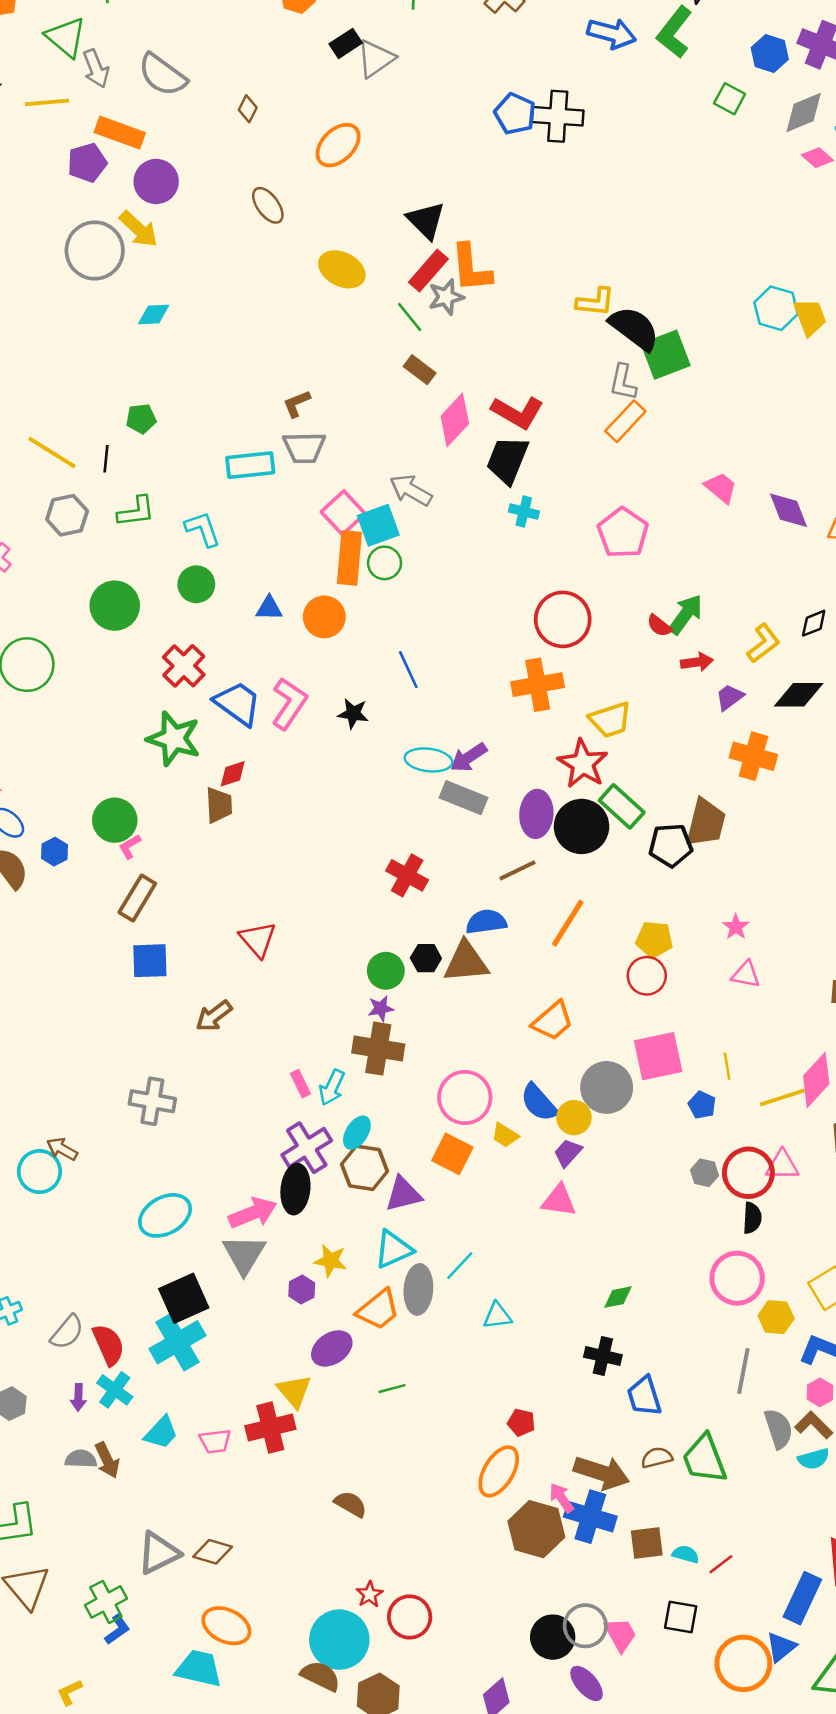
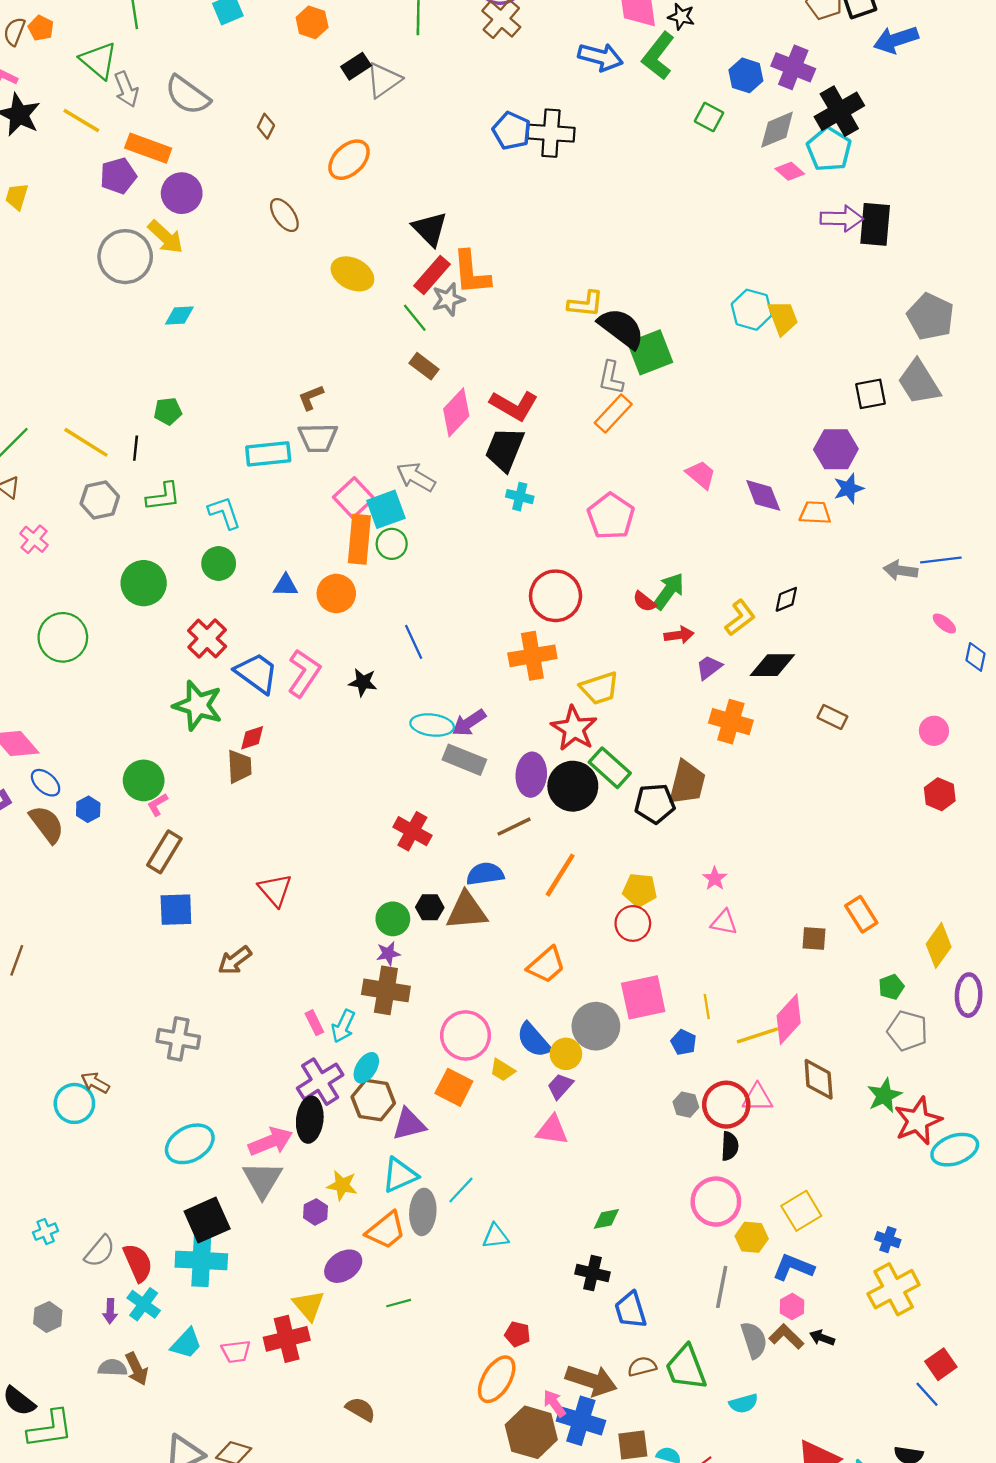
yellow line: (47, 102) -> (81, 120), turned 36
cyan cross: (177, 1342) -> (201, 1260), turned 33
cyan semicircle: (814, 1459) -> (744, 1403), moved

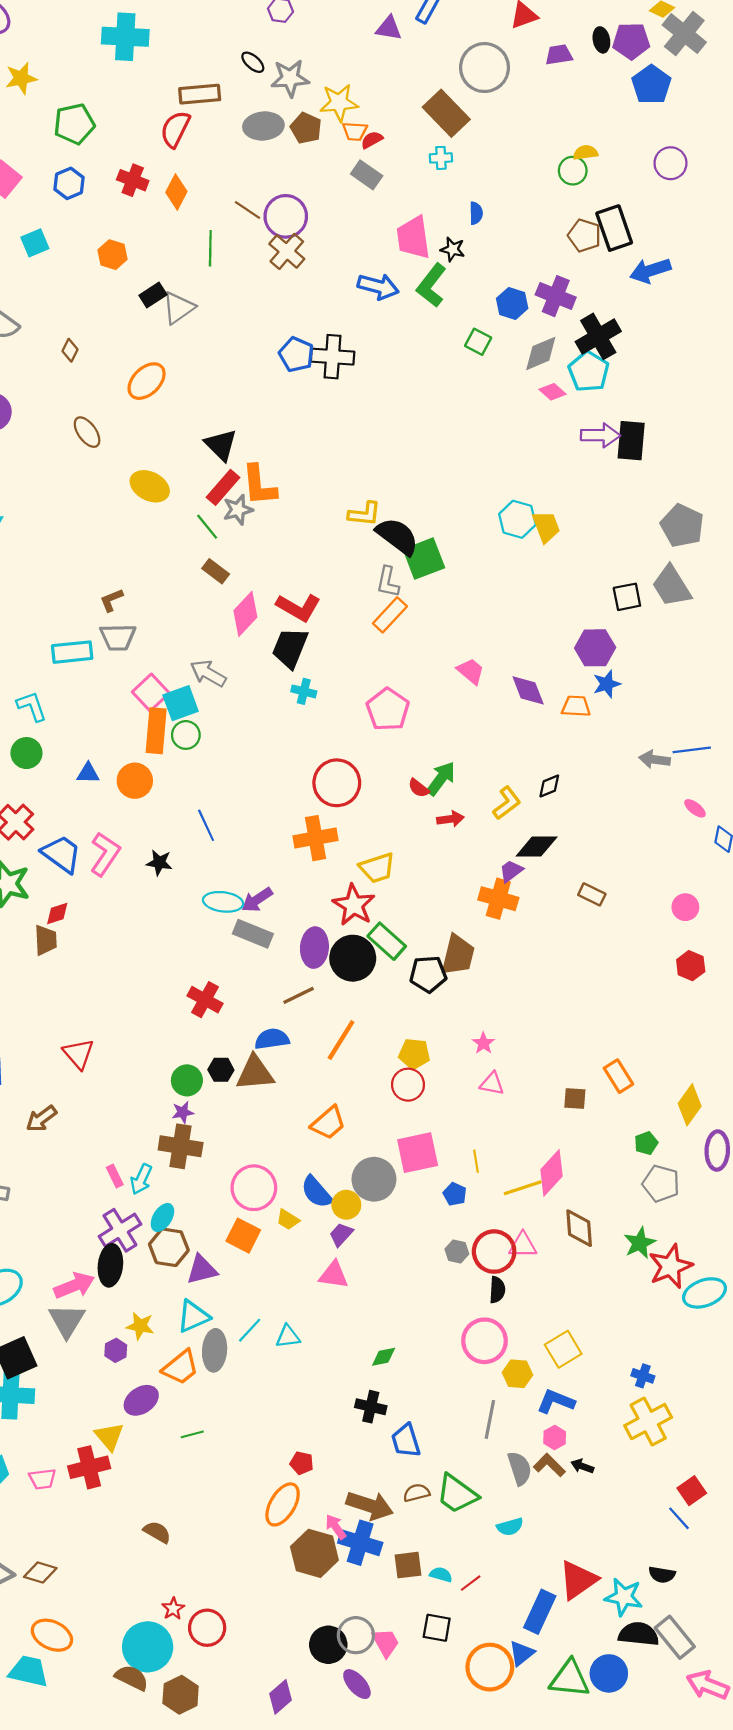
purple trapezoid: (709, 667) -> (511, 871), moved
cyan triangle: (496, 1236) -> (288, 1337), moved
green trapezoid: (686, 1368) -> (457, 1494), turned -33

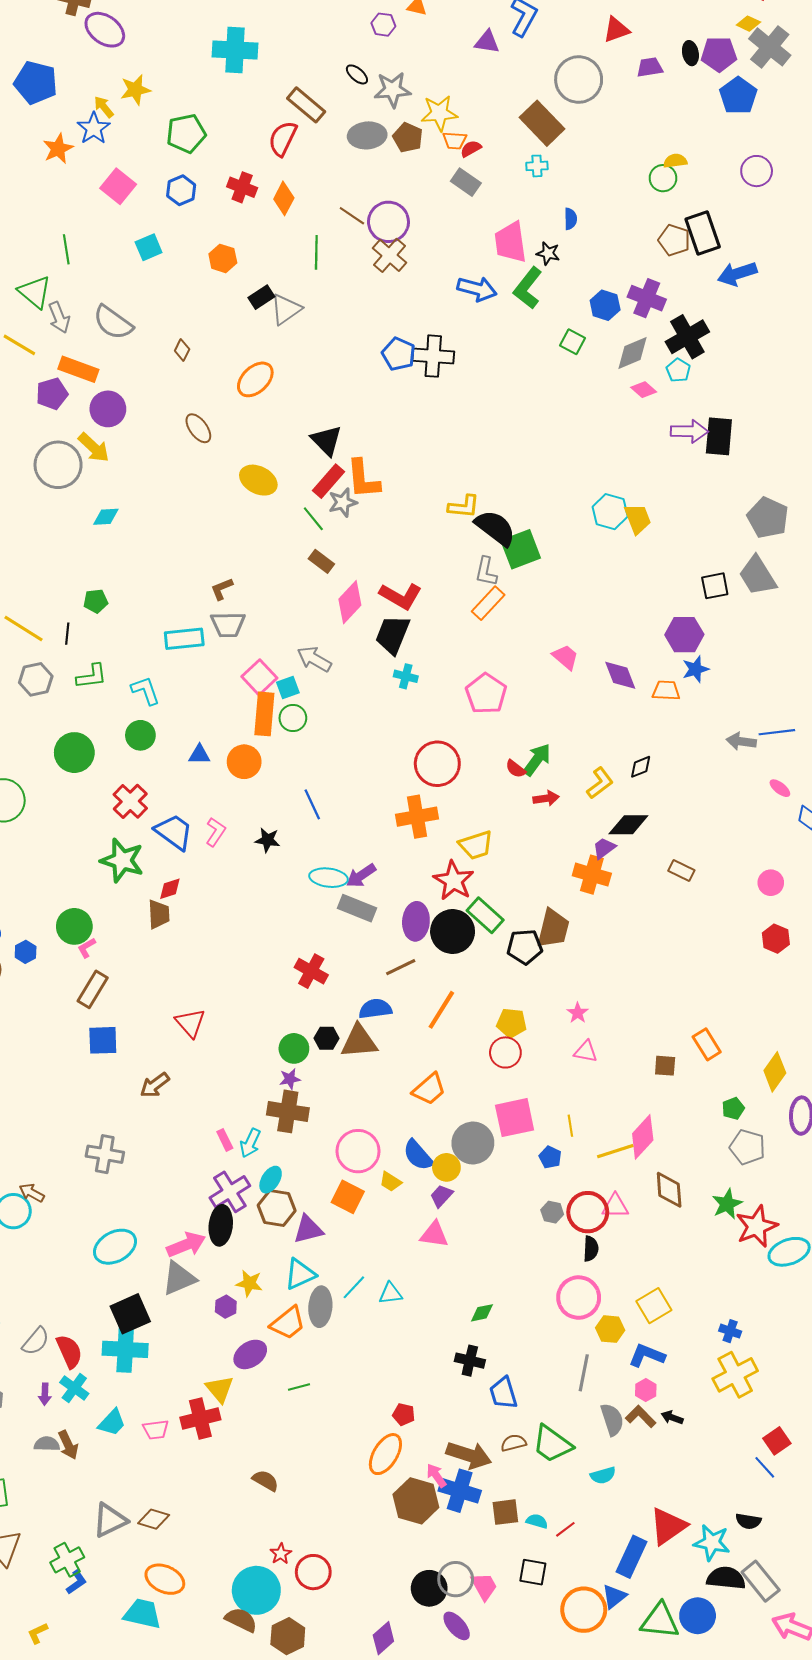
brown rectangle: (200, 94) -> (306, 105), turned 45
cyan pentagon: (589, 372) -> (678, 370), size x0.6
cyan square: (181, 703) -> (288, 687), size x0.7
pink L-shape: (105, 854) -> (216, 832), size x0.7
gray triangle: (67, 1321) -> (179, 1278), turned 36

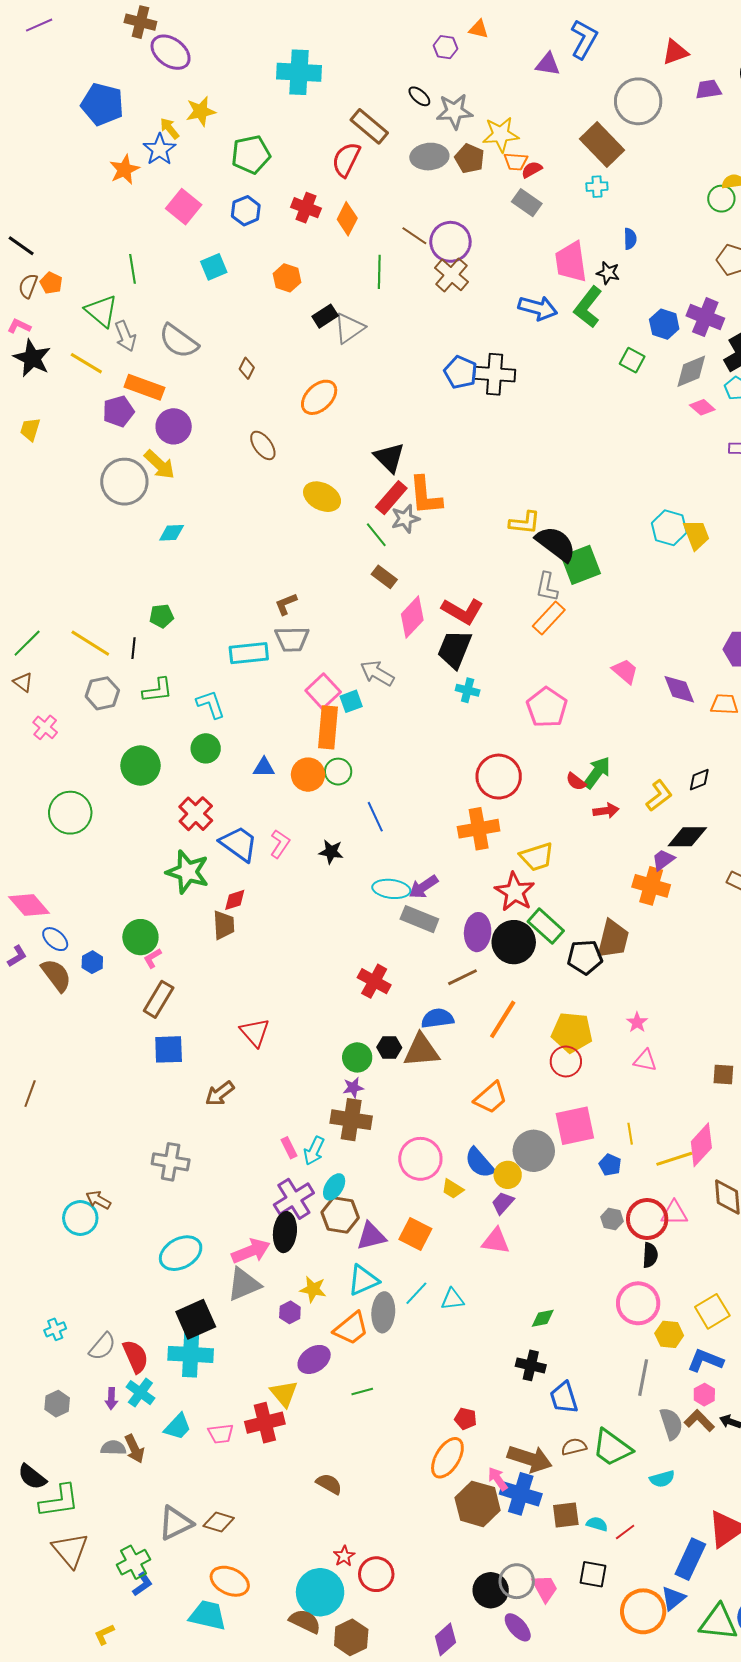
green circle: (293, 718) -> (338, 772), moved
yellow pentagon: (512, 1023) -> (572, 1032), size x1.4
orange square: (348, 1197) -> (415, 1234), moved

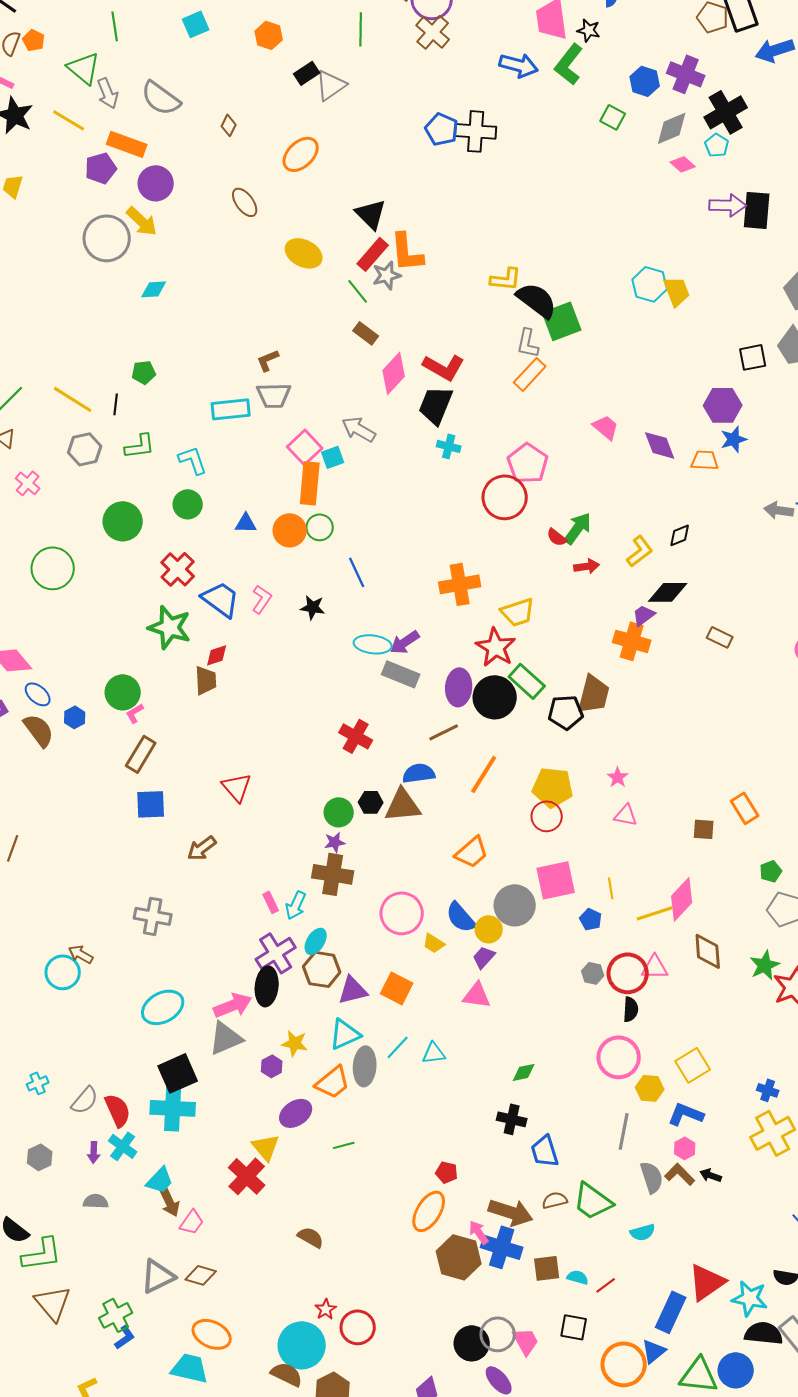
red circle: (499, 777) -> (505, 497), moved
red cross: (265, 1423) -> (247, 1176), turned -33
pink trapezoid: (221, 1434) -> (192, 1222), moved, turned -48
brown arrow: (134, 1449) -> (170, 1202), moved

